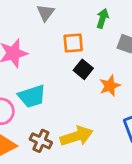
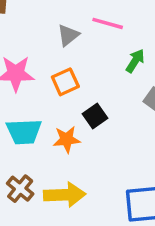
orange square: (73, 43) -> (65, 82), moved, turned -35
orange star: (110, 86) -> (67, 139), moved

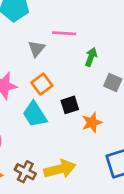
black square: (95, 116) -> (70, 105), turned 30
cyan trapezoid: (24, 132) -> (35, 114), moved, turned 72
orange star: (67, 139) -> (92, 122), moved

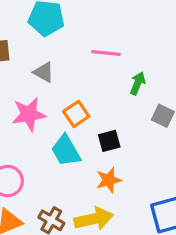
gray triangle: (36, 49) -> (44, 72), moved, turned -42
orange star: (92, 122) -> (109, 180), moved

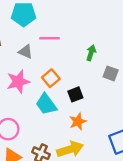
pink line: (106, 53) -> (50, 38), moved

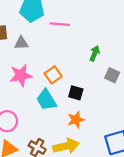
pink line: (50, 38) -> (60, 24), moved
gray triangle: (26, 52) -> (21, 43), moved, turned -32
black square: (75, 94) -> (76, 93), turned 32

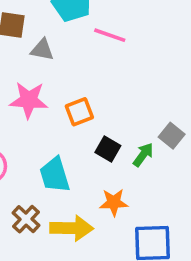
green arrow: (95, 53) -> (143, 155), moved
cyan trapezoid: (46, 100) -> (55, 175), moved
orange star: (76, 120) -> (114, 202), moved

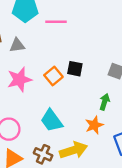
black square: (108, 149) -> (75, 69), moved
green arrow: (143, 155) -> (105, 102), moved

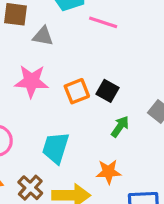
green arrow: (105, 102) -> (120, 127), moved
cyan trapezoid: (52, 121) -> (56, 148), turned 35

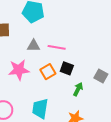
pink line: (103, 22) -> (57, 47), moved
gray triangle: (43, 36) -> (34, 46), moved

